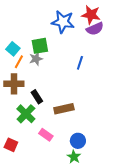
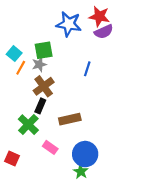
brown cross: (14, 84) -> (44, 86), moved, turned -36
black rectangle: (37, 97) -> (40, 106), turned 56
blue circle: (78, 141) -> (85, 154), size x1.5

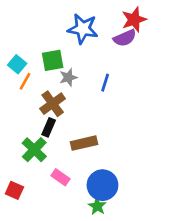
red star: (99, 16) -> (134, 20), moved, turned -30
gray star: (39, 64) -> (68, 77), moved

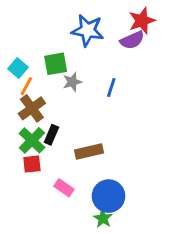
brown cross: (53, 104) -> (32, 108), moved
green cross: (34, 150) -> (32, 140), moved
red square: (14, 190) -> (32, 164), moved, turned -30

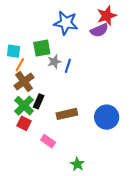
cyan square: (18, 68) -> (14, 51), turned -32
blue line: (111, 87) -> (68, 66), moved
red square: (32, 164) -> (24, 123), turned 32
blue circle: (109, 196) -> (107, 117), moved

